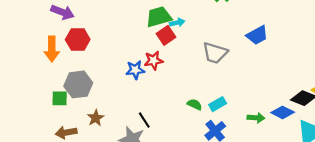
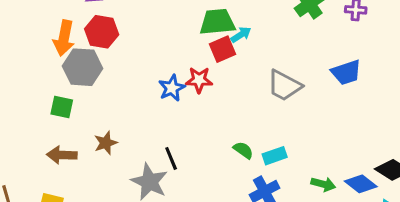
cyan arrow: (177, 23) -> (241, 35), turned -32
blue star: (135, 70) -> (172, 88), turned -30
gray hexagon: (78, 84) -> (83, 67), moved

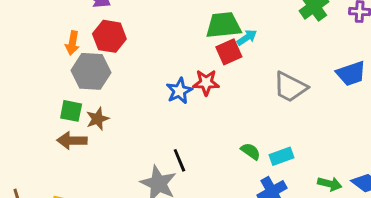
orange arrow: (64, 38) -> (72, 43), size x0.7
brown star: (106, 143) -> (98, 119), moved
brown arrow: (62, 155) -> (72, 141), moved

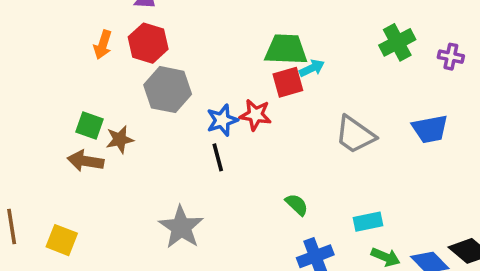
gray hexagon: (91, 71) -> (168, 90), moved
cyan rectangle: (281, 156) -> (368, 222), moved
black line: (179, 160) -> (218, 157), moved

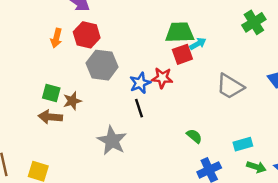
gray star: (181, 227) -> (112, 141), moved

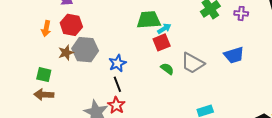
red square: (182, 54) -> (162, 42), moved
red star: (162, 78) -> (116, 105), moved, turned 30
brown star: (72, 101) -> (66, 53), moved
green semicircle: (194, 136) -> (167, 69), moved

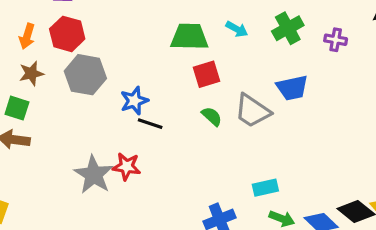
cyan arrow: (164, 29) -> (237, 29), moved, turned 56
brown star: (66, 53) -> (31, 73), moved
blue trapezoid: (234, 55) -> (292, 88), moved
black line: (117, 84) -> (150, 124), moved, turned -56
red star: (116, 105) -> (127, 167), turned -30

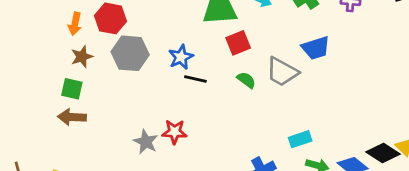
blue star: (134, 101) -> (181, 57), moved
black line: (150, 124) -> (195, 79), moved
gray star: (94, 175) -> (146, 142), size x0.7

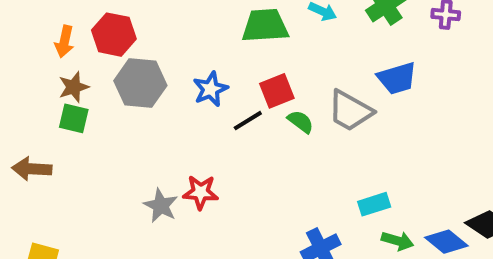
red square: (238, 43) -> (277, 91), moved
black line: (195, 79) -> (248, 121), moved, turned -45
green square: (72, 89) -> (74, 118), moved
brown arrow: (72, 117) -> (32, 169), moved

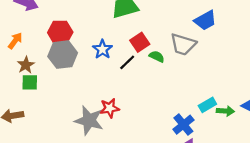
red hexagon: (114, 35) -> (60, 32), moved
orange arrow: (64, 42) -> (15, 41), turned -144
cyan rectangle: (374, 204) -> (207, 105), moved
gray star: (161, 206) -> (89, 120), size x1.5

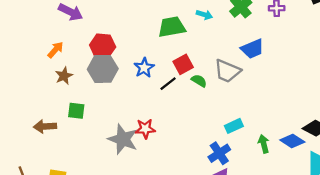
green square: (30, 82) -> (76, 111), moved
cyan rectangle: (207, 105) -> (234, 126), moved
green arrow: (225, 111) -> (264, 144), turned -114

